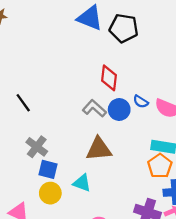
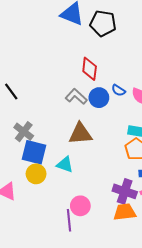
blue square: (48, 169) -> (34, 152), size x1.4

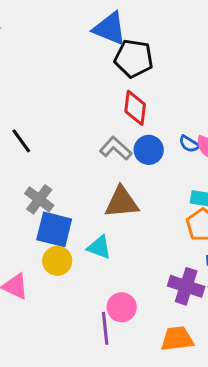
black pentagon: (103, 23) -> (134, 58), moved
blue semicircle: (118, 90) -> (189, 144), moved
orange trapezoid: (125, 212) -> (177, 339), moved

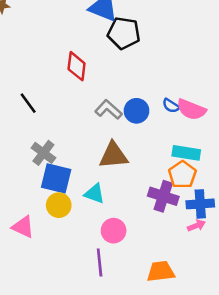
red diamond: (135, 108) -> (77, 66), moved
purple cross: (186, 286) -> (163, 196), moved
pink circle: (122, 307) -> (114, 231), moved

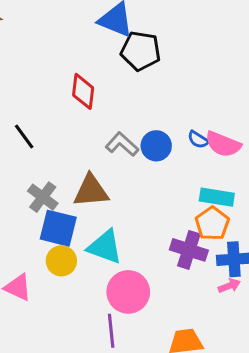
brown triangle: (114, 155) -> (91, 191), moved
cyan triangle: (94, 194) -> (105, 247), size x1.4
pink circle: (114, 231) -> (128, 292), size x1.4

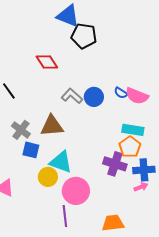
red diamond: (83, 91) -> (47, 62), turned -40
blue square: (58, 228) -> (31, 150), size x0.7
yellow circle: (61, 261) -> (48, 177), moved

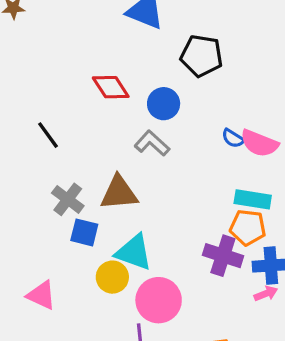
black pentagon: (84, 36) -> (202, 56), moved
blue circle: (94, 97) -> (164, 104), moved
orange pentagon: (130, 147) -> (248, 228), turned -30

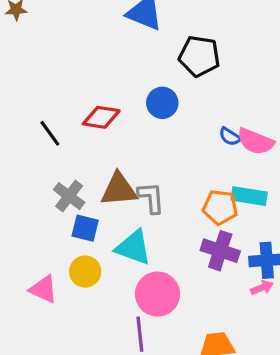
red diamond: (111, 87) -> (101, 117), moved, turned -48
gray L-shape: (152, 143) -> (151, 198), moved, turned 44
orange pentagon: (248, 228) -> (220, 207), moved
yellow circle: (112, 277) -> (85, 272), moved

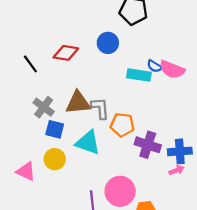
cyan rectangle: (249, 196) -> (139, 75), moved
orange pentagon: (220, 207) -> (122, 125), moved
pink circle: (157, 294) -> (120, 191), moved

